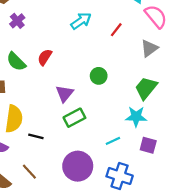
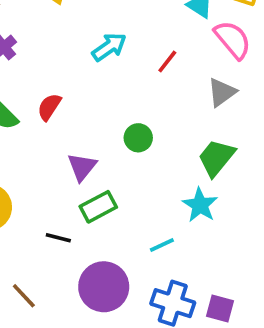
cyan star: (136, 117) -> (200, 205), turned 30
black line: (36, 136) -> (58, 238), moved
purple square: (148, 145) -> (220, 309), moved

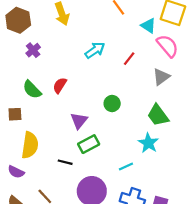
green trapezoid: (216, 158) -> (158, 115), turned -75

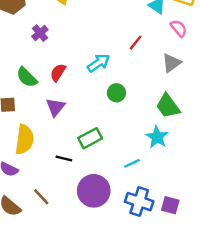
pink semicircle: (168, 46) -> (179, 28), size x0.7
purple cross: (33, 50) -> (40, 33), moved
cyan arrow: (95, 50) -> (99, 63), moved
purple triangle: (79, 121) -> (55, 107), moved

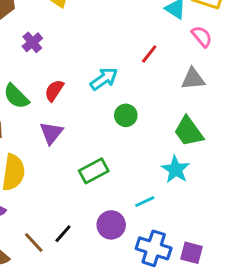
gray triangle: (171, 63) -> (193, 79), turned 30
black line: (64, 159) -> (63, 234), moved, turned -63
purple circle: (94, 191) -> (111, 225), moved, size x0.7

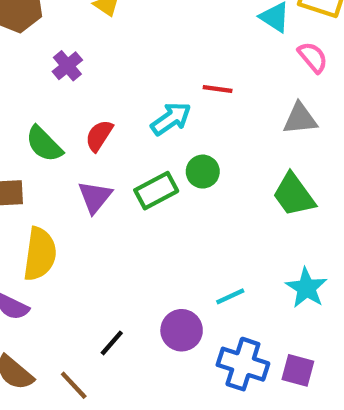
red line: (149, 54) -> (218, 89), moved, turned 60
cyan star: (175, 169) -> (306, 288), moved
green rectangle: (94, 171) -> (156, 191), moved
brown line: (34, 242) -> (74, 385), moved

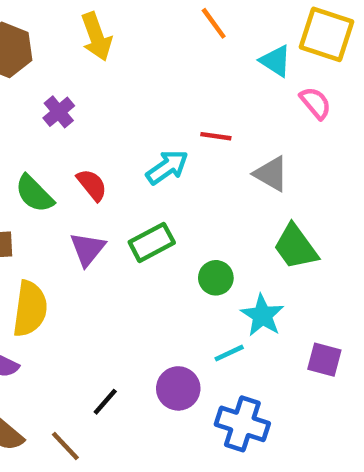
gray triangle: (300, 119) -> (271, 174), moved, turned 36
red semicircle: (99, 136) -> (92, 185), turned 108
green circle: (203, 172) -> (216, 278), moved
cyan star: (306, 288) -> (262, 315), moved
purple square: (298, 370) -> (324, 360), moved

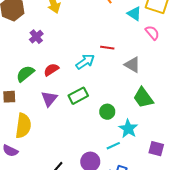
red semicircle: (92, 185) -> (51, 70), turned -84
green semicircle: (34, 194) -> (25, 74), turned 96

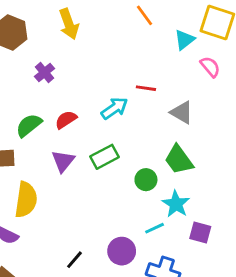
cyan triangle: (134, 14) -> (185, 40), turned 49
green trapezoid: (143, 98) -> (179, 160), moved
purple square: (156, 149) -> (200, 233), moved

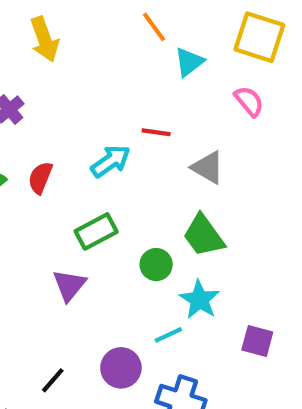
cyan triangle: (185, 40) -> (189, 62), moved
red semicircle: (66, 120) -> (40, 178), turned -35
purple triangle: (63, 161) -> (69, 285), moved
purple square: (200, 233) -> (257, 341), moved

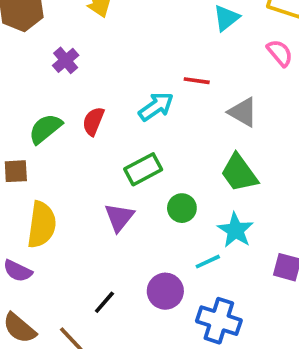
green circle: (156, 265) -> (182, 208), moved

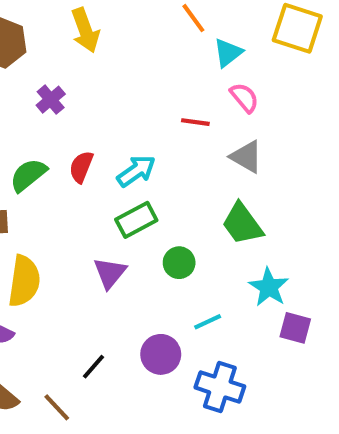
pink semicircle: (280, 53) -> (244, 98), moved
cyan arrow: (156, 107) -> (136, 171), moved
cyan star: (235, 230) -> (269, 287), moved

